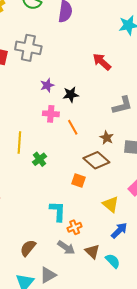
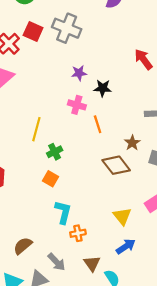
orange square: (79, 180) -> (51, 179), moved
gray arrow: (66, 248) -> (57, 262), moved

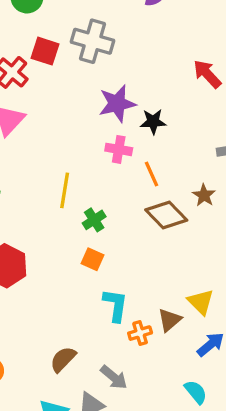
purple star: (79, 73) -> (117, 104), size x1.6
brown diamond: (116, 165) -> (166, 215), moved
brown triangle: (92, 263) -> (170, 320), moved, turned 30

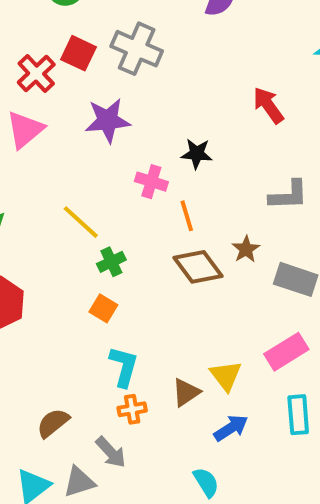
purple star: (117, 104) -> (108, 120), moved
yellow line: (65, 190) -> (81, 222), turned -64
orange cross: (140, 333) -> (132, 409), moved

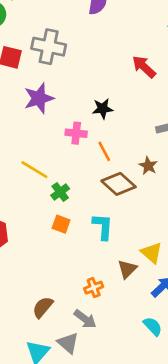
cyan L-shape: (124, 367) -> (103, 227), moved
gray triangle: (79, 482) -> (68, 343), turned -50

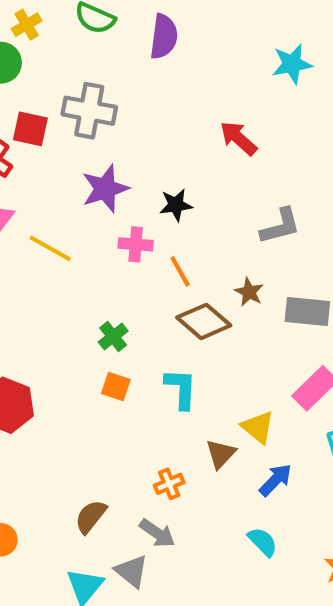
purple star: (39, 98) -> (105, 189), moved
yellow line: (34, 170) -> (50, 248), moved

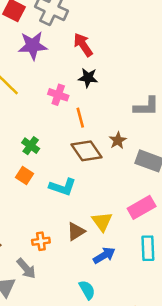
red arrow: (238, 138) -> (83, 45), moved
purple star: (105, 189) -> (33, 46), moved
green cross: (113, 336) -> (31, 146), turned -30
cyan L-shape: (181, 389) -> (63, 187), turned 92

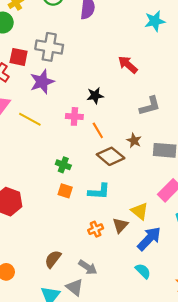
red arrow: (83, 45) -> (128, 65), moved
orange cross: (41, 241) -> (96, 229), moved
blue arrow: (104, 255) -> (149, 239), size x1.4

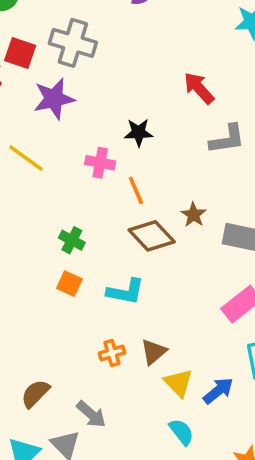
gray L-shape: (150, 106) -> (227, 139), moved
yellow triangle: (140, 211) -> (179, 383), moved
blue arrow: (149, 239) -> (218, 391), moved, size x0.7

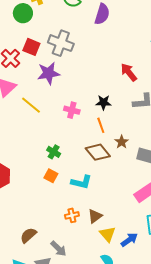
black star: (139, 133) -> (103, 102), moved
orange line: (136, 190) -> (101, 125), moved

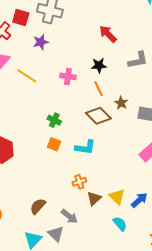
red arrow: (129, 72) -> (108, 34), moved
purple star: (49, 73) -> (41, 42), size x0.7
brown triangle: (95, 216) -> (94, 198), moved

